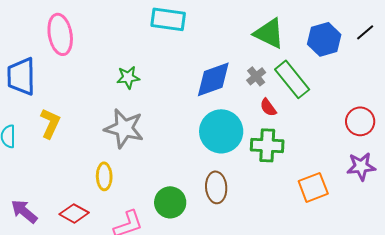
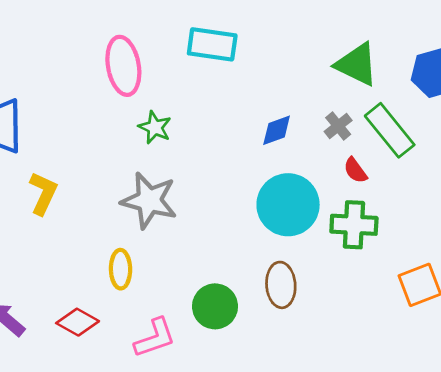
pink ellipse: (60, 34) -> (123, 66), moved
green star: (128, 77) -> (155, 127), turned 30
blue diamond: (213, 79) -> (277, 130), size x0.6

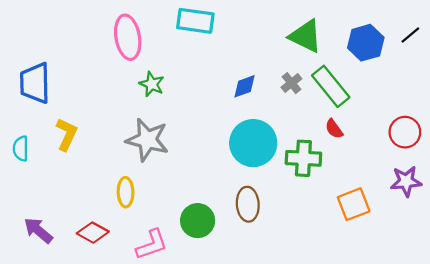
red semicircle: (355, 170) -> (334, 129), moved

